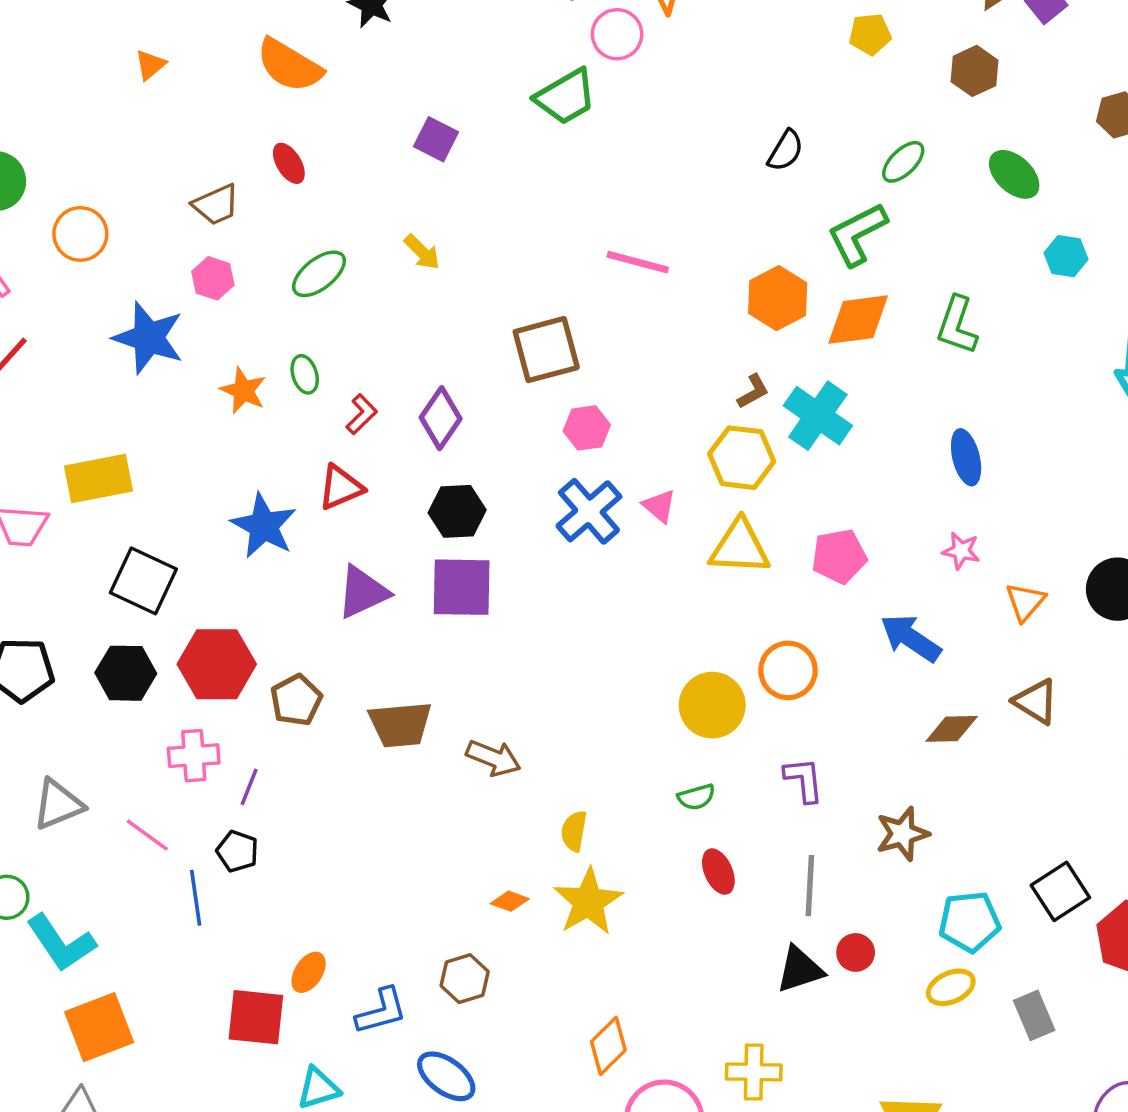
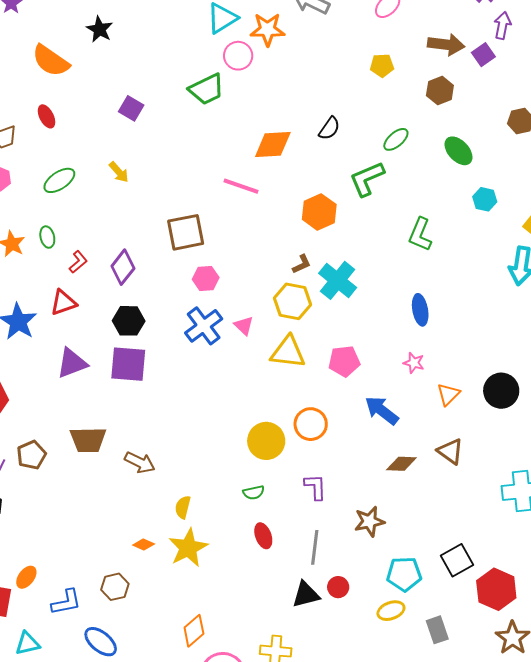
orange diamond: (858, 320) -> (273, 145), moved
brown pentagon: (296, 700) -> (31, 455), moved

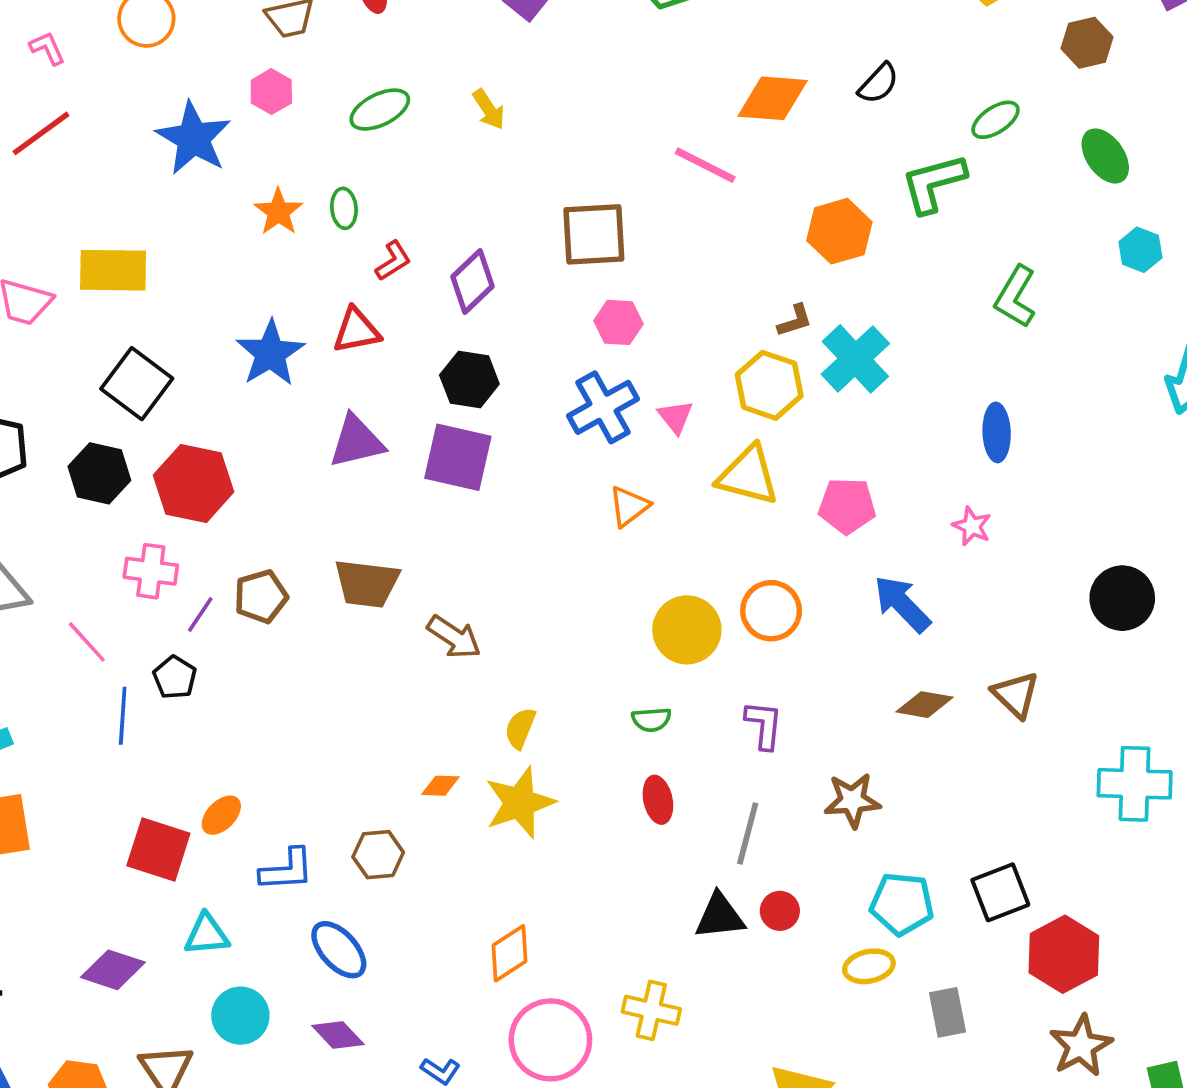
orange triangle: (448, 394) -> (629, 506), moved
orange diamond: (144, 545) -> (440, 786), turned -30

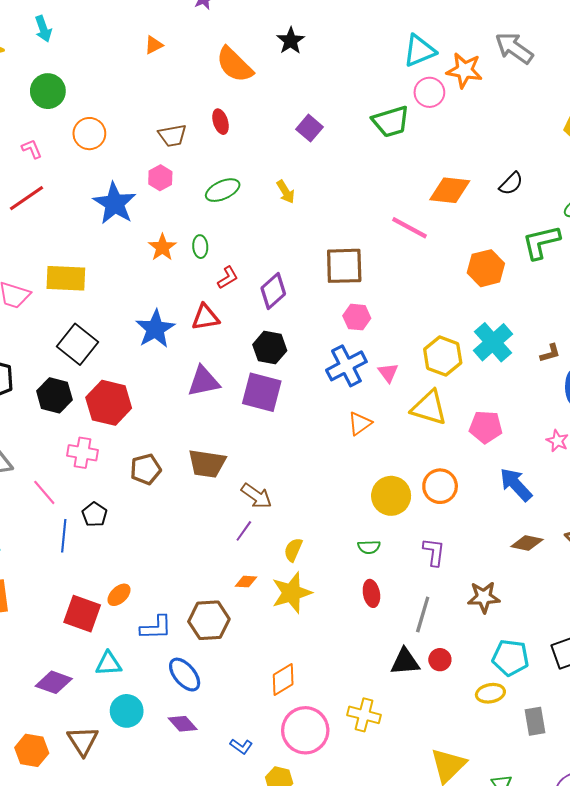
brown L-shape: (795, 321) -> (550, 353), moved
purple line: (200, 615) -> (244, 531), moved
brown hexagon: (378, 855) -> (209, 620), size x1.4

